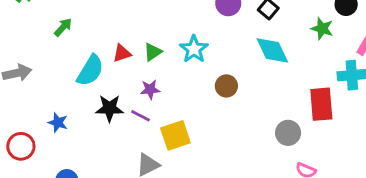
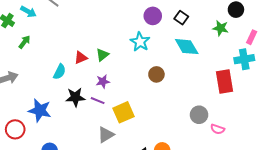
green arrow: (63, 27) -> (24, 42), moved
cyan star: (194, 49) -> (140, 42), moved
cyan semicircle: (90, 70) -> (59, 72), size x0.7
blue star: (58, 123) -> (40, 110), size x1.6
gray circle: (288, 133) -> (199, 115), moved

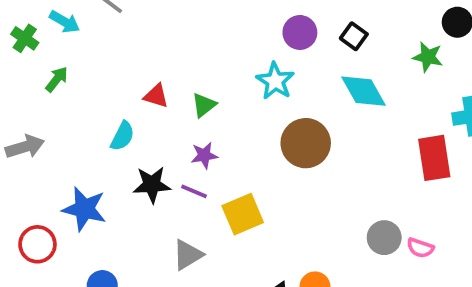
red triangle: (81, 58) -> (156, 96), moved, turned 40
brown circle: (156, 74) -> (306, 143), size x1.6
gray circle: (199, 115) -> (384, 238), moved
gray triangle: (106, 135) -> (188, 255), moved

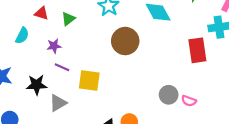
purple star: (204, 155) -> (54, 46), moved
black star: (152, 185) -> (37, 85), moved
yellow square: (243, 214) -> (89, 80), turned 30

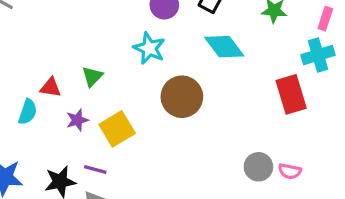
red triangle: (41, 13) -> (51, 87), moved
purple line: (62, 67) -> (95, 169), moved
yellow square: (89, 80) -> (117, 129), moved, turned -30

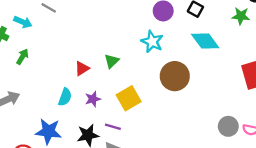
red triangle: (51, 87) -> (82, 68), turned -42
cyan semicircle: (28, 112) -> (65, 97), moved
purple star: (77, 120) -> (93, 99), moved

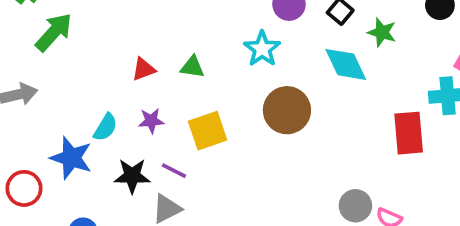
green star: (241, 16) -> (382, 32), moved
green arrow: (22, 57) -> (54, 32), size x1.6
green triangle: (112, 61) -> (192, 67), turned 42
cyan semicircle: (65, 97) -> (105, 127), moved

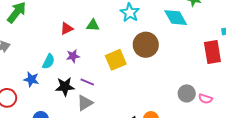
yellow square: (208, 131) -> (116, 60), moved
blue star: (71, 158) -> (31, 79), size x0.7

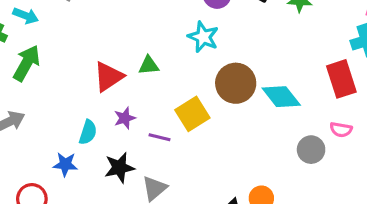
cyan diamond: (176, 18) -> (281, 97), moved
red triangle: (67, 29) -> (108, 77), size x1.5
purple line: (87, 82) -> (160, 137), moved
pink semicircle: (205, 99) -> (341, 130), moved

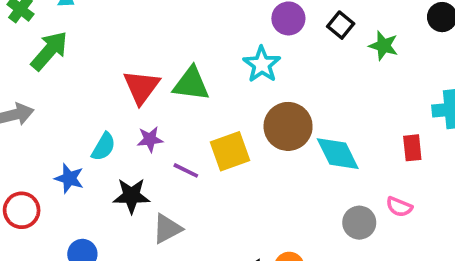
green triangle: (149, 65) -> (191, 84), size x1.5
red triangle: (108, 77) -> (141, 87), turned -32
red rectangle: (341, 79) -> (412, 148), size x0.6

